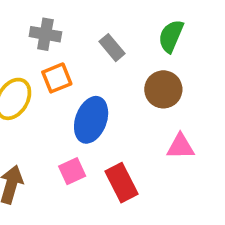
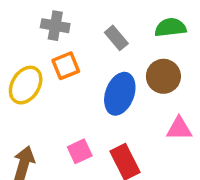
green semicircle: (171, 36) -> (170, 27), turned 60
blue ellipse: (91, 120) -> (120, 94), moved

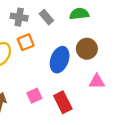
green semicircle: (170, 27) -> (79, 14), moved
gray rectangle: (116, 38) -> (46, 17), moved

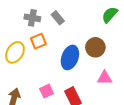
green semicircle: (79, 14) -> (110, 15), moved, turned -42

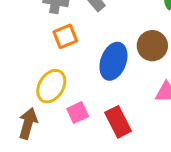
yellow ellipse: (15, 52) -> (51, 86), moved

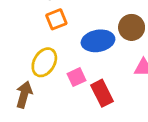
blue ellipse: (113, 61) -> (98, 41), turned 60
pink square: (78, 113) -> (77, 77), moved

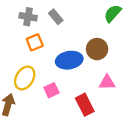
red rectangle: (102, 93) -> (85, 105), moved

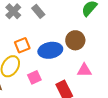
gray cross: (28, 17) -> (13, 11), turned 35
orange square: (35, 42) -> (22, 45), moved

